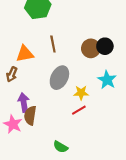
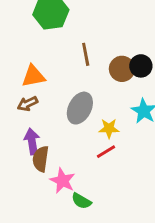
brown line: (53, 44) -> (86, 54), moved
brown arrow: (12, 74) -> (28, 104), moved, turned 40
pink star: (13, 124) -> (62, 181), moved

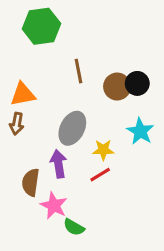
brown arrow: (28, 104) -> (17, 124), turned -54
purple arrow: (32, 141) -> (58, 164), moved

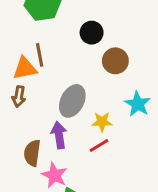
brown line: (79, 71) -> (40, 55), moved
black circle: (137, 83) -> (92, 33), moved

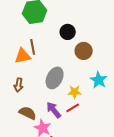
brown arrow: (19, 97) -> (19, 85), moved
purple arrow: (59, 135) -> (54, 110), moved, turned -30
brown semicircle: (32, 153) -> (28, 113), turned 108

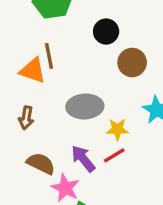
orange triangle: (23, 56) -> (33, 71), turned 30
gray ellipse: (55, 78) -> (85, 106), turned 60

